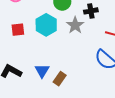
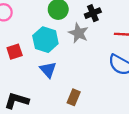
blue triangle: (42, 71) -> (48, 70), moved

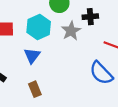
brown rectangle: (74, 97) -> (35, 89), moved, turned -63

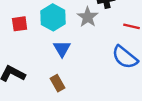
blue triangle: (32, 56) -> (62, 49), moved

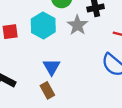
blue triangle: (62, 49) -> (52, 67), moved

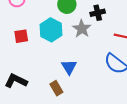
blue triangle: (52, 67) -> (69, 67), moved

